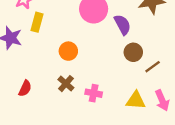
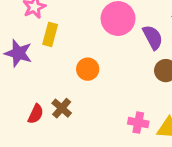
brown cross: (66, 84) -> (62, 108), moved
pink cross: (94, 93) -> (138, 123), moved

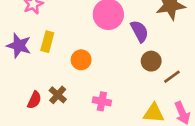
yellow rectangle: (50, 34) -> (47, 42), moved
pink cross: (138, 123) -> (102, 101), moved

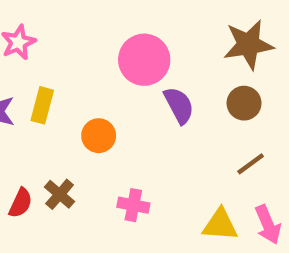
purple semicircle: (139, 31) -> (179, 105), moved
brown circle: (151, 61) -> (244, 103), moved

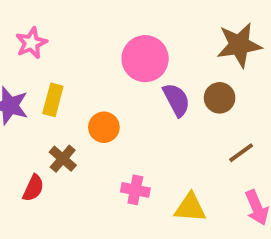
brown circle: (244, 103) -> (220, 98), moved
brown cross: (60, 194) -> (63, 159), moved
yellow triangle: (220, 225) -> (190, 208), moved

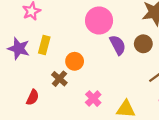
brown cross: (63, 159) -> (59, 79), moved
pink cross: (135, 190) -> (93, 99), turned 35

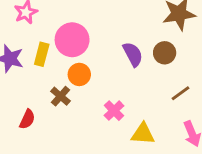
pink circle: (99, 20) -> (72, 40), moved
pink cross: (93, 99) -> (114, 111), moved

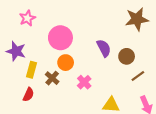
brown circle: (165, 53) -> (127, 56), moved
yellow rectangle: (42, 54) -> (31, 70), moved
pink cross: (114, 111) -> (84, 82), moved

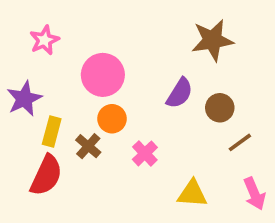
brown star: (137, 19) -> (212, 40), moved
purple semicircle: (104, 48) -> (180, 93), turned 60
purple star: (16, 51) -> (24, 99), turned 30
red semicircle: (28, 95) -> (46, 175), size x1.6

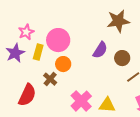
pink star: (44, 40) -> (26, 32), moved
yellow rectangle: (52, 132) -> (38, 52), moved
pink cross: (145, 153) -> (81, 101), moved, size x1.5

